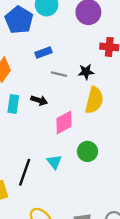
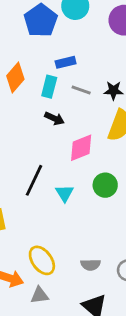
cyan rectangle: (13, 104) -> (49, 87), moved
black line: (25, 172) -> (34, 180), moved

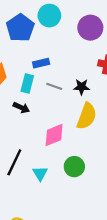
black arrow: (54, 118) -> (21, 108), moved

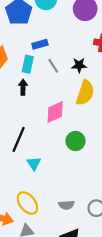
gray line: (54, 86) -> (53, 66), turned 40
black arrow: (21, 108) -> (23, 87), turned -112
cyan triangle: (40, 173) -> (34, 163), moved

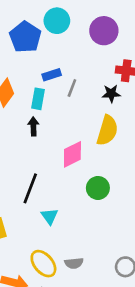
black star: (79, 65) -> (111, 94), moved
gray line: (53, 66) -> (72, 88), moved, turned 56
gray semicircle: (66, 205) -> (74, 263), moved

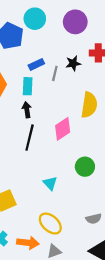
black star: (111, 94) -> (73, 63), moved
black line: (30, 188) -> (30, 138), moved
green circle: (98, 188) -> (85, 167), moved
gray semicircle: (74, 263) -> (94, 219), moved

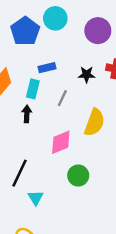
gray line: (55, 73) -> (62, 98), moved
black line: (30, 138) -> (19, 173), moved
green circle: (85, 167) -> (78, 175), moved

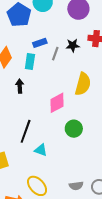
gray line: (62, 98) -> (55, 54), moved
black arrow: (27, 114) -> (20, 86), moved
cyan triangle: (36, 198) -> (41, 150), turned -32

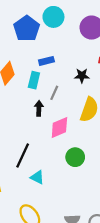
black star: (73, 45) -> (82, 76), moved
gray line: (55, 54) -> (54, 93), moved
black arrow: (20, 86) -> (39, 108), moved

